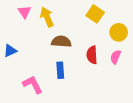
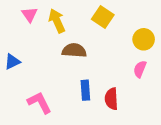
yellow square: (95, 14) -> (103, 17), moved
red semicircle: (92, 55) -> (111, 99), moved
blue rectangle: (60, 70) -> (85, 90), moved

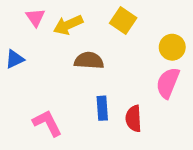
yellow arrow: (57, 21) -> (68, 25), turned -90
blue triangle: (12, 62) -> (15, 59), moved
pink semicircle: (140, 69) -> (168, 83), size x1.5

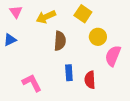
pink triangle: (35, 17) -> (16, 12), moved
yellow circle: (172, 47) -> (98, 37), moved
brown semicircle: (89, 61) -> (60, 41), turned 90

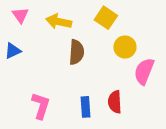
yellow arrow: (46, 17) -> (59, 22), turned 36
blue rectangle: (69, 73) -> (85, 107), moved
pink L-shape: (32, 83) -> (41, 106), turned 45

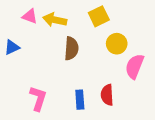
pink triangle: (20, 15) -> (30, 16), moved, turned -35
yellow square: (106, 18) -> (99, 16), turned 30

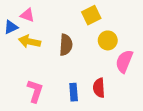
yellow arrow: (55, 20) -> (30, 42), moved
blue triangle: (12, 47) -> (11, 27), moved

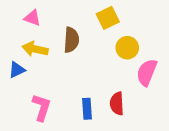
blue triangle: (11, 27) -> (17, 70), moved
brown semicircle: (66, 45) -> (71, 40), moved

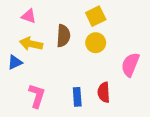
yellow circle: (127, 48) -> (96, 43), moved

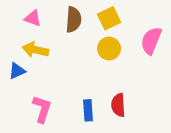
brown semicircle: (63, 36) -> (74, 20), moved
pink semicircle: (130, 65) -> (151, 41), moved

